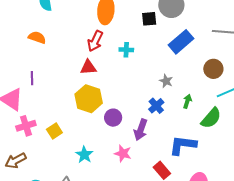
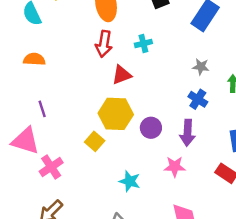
red triangle: (88, 67) -> (122, 75), moved
yellow square: (54, 131) -> (95, 141), moved

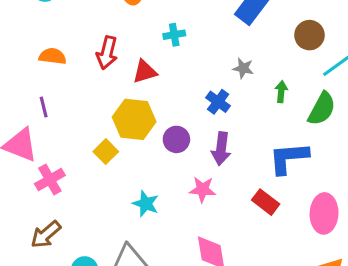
red arrow: (104, 44) -> (107, 53), moved
orange semicircle: (34, 59) -> (53, 56), moved
blue cross: (198, 99) -> (218, 102), moved

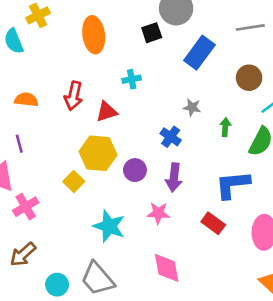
cyan star: (146, 204) -> (109, 226), size x1.4

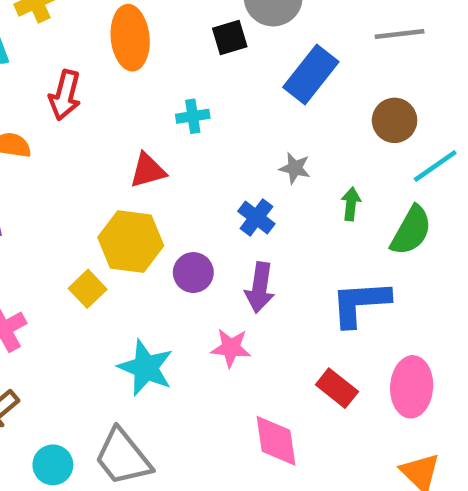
red arrow: (74, 96) -> (65, 95), moved
red rectangle: (213, 223) -> (337, 388), moved
pink diamond: (167, 268) -> (276, 441), moved

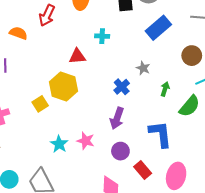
purple circle: (193, 273) -> (120, 151), moved
blue L-shape: (360, 303) -> (160, 134), turned 76
pink star: (231, 348) -> (86, 141), moved
cyan star: (146, 368) -> (59, 144), size x0.7

